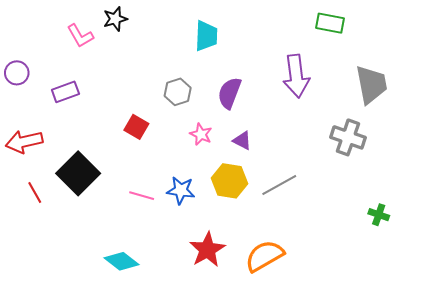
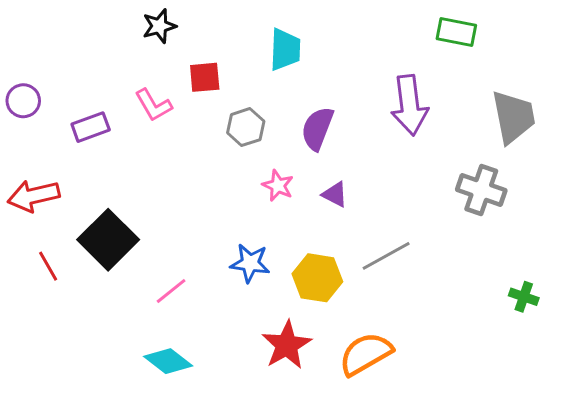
pink L-shape: (80, 36) -> (153, 105), moved
red square: (136, 127) -> (205, 77), moved, turned -35
yellow hexagon: (229, 181) -> (317, 278), moved
pink line: (142, 196) -> (171, 291), moved, turned -55

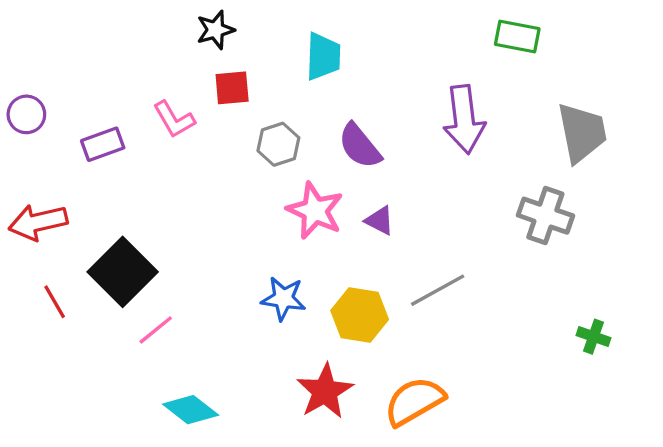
black star: (159, 26) -> (215, 30), moved
purple semicircle: (317, 129) -> (360, 146), turned -60
pink star: (278, 186) -> (315, 211), size x1.6
pink line: (171, 291) -> (156, 330), moved

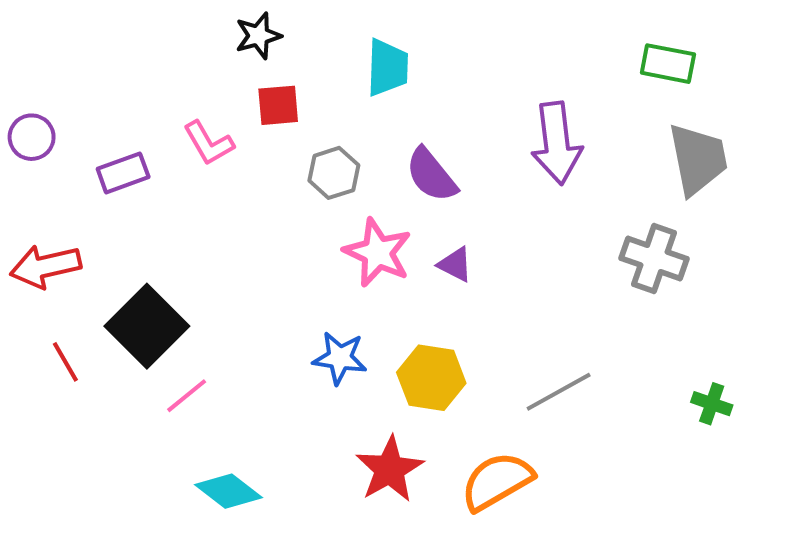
green rectangle: (517, 36) -> (668, 64), moved
gray line: (438, 290) -> (559, 392), moved

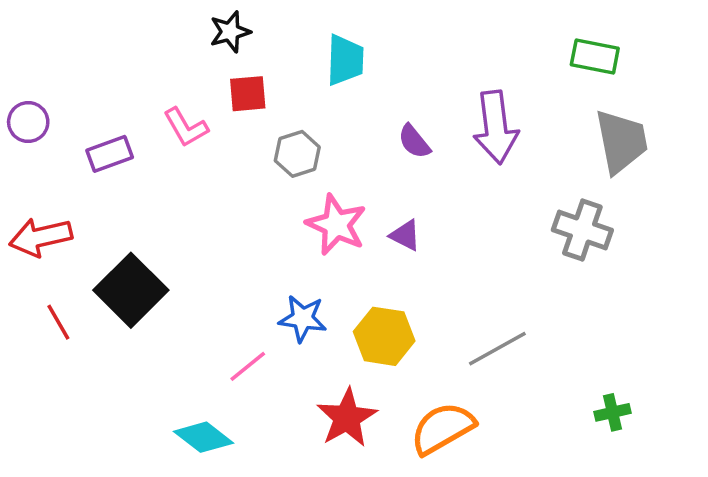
purple semicircle: (431, 175) -> (414, 141), moved, size x0.7
pink line: (187, 396) -> (248, 366), moved
green cross: (712, 404) -> (613, 412), moved, turned -32

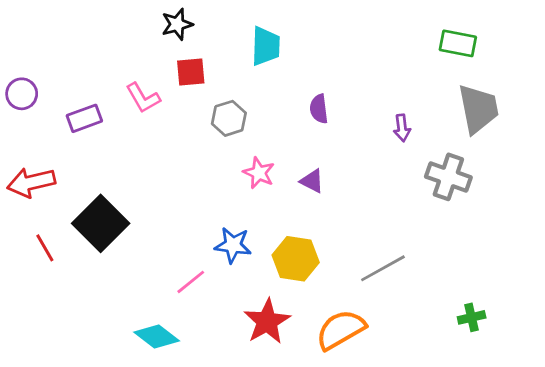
purple arrow: (496, 127) -> (402, 128), moved, size x0.5
purple semicircle: (414, 141) -> (319, 109), turned 32
pink star: (336, 225) -> (259, 173), size x0.7

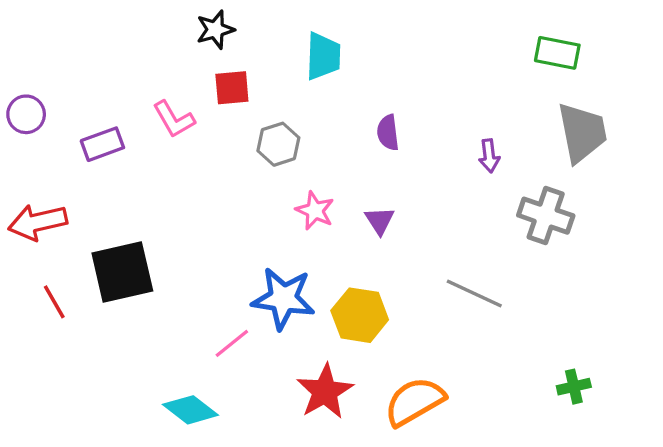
purple triangle: (312, 181) -> (380, 221), turned 30
black square: (101, 223) -> (122, 272), turned 32
blue star: (233, 245) -> (283, 299), size x1.4
gray line: (383, 268) -> (474, 294), moved, turned 54

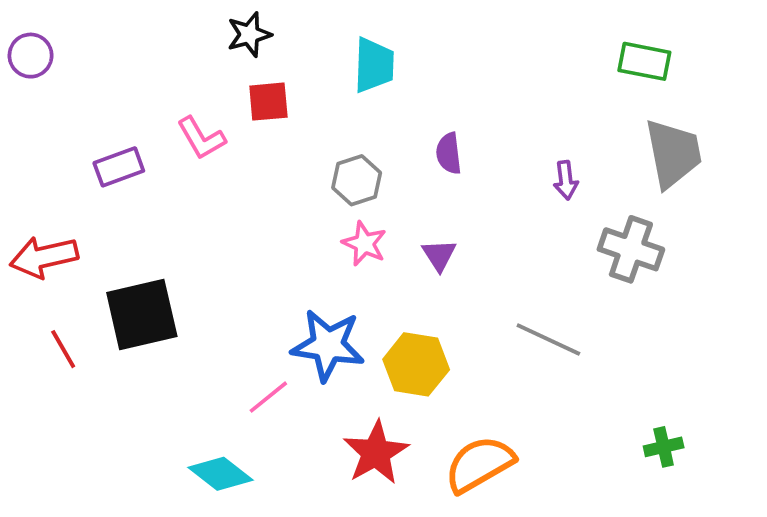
purple circle: (26, 114) -> (31, 56), moved
gray hexagon: (278, 144) -> (357, 180), moved

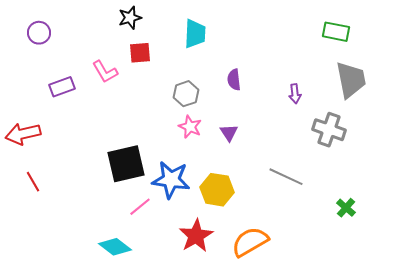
purple circle: (31, 56) -> (39, 33), moved
black square: (142, 315) -> (126, 164), moved
green cross: (664, 447) -> (346, 208), moved, turned -36

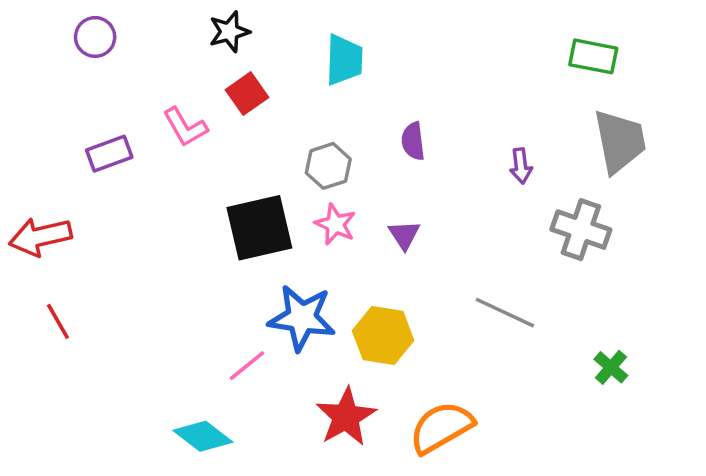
purple circle: (39, 33) -> (95, 37), moved
red square: (140, 53) -> (247, 94), turned -30
black square: (126, 164) -> (259, 228), moved

